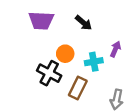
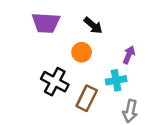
orange circle: (65, 54) -> (82, 52), moved
cyan cross: (94, 62) -> (116, 80), moved

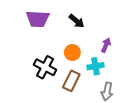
orange circle: (82, 52) -> (72, 53), moved

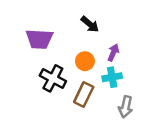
purple trapezoid: (38, 19) -> (39, 39), moved
purple arrow: (106, 45) -> (113, 53), moved

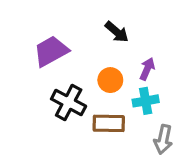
purple trapezoid: (39, 39) -> (51, 51), turned 148
brown rectangle: (84, 94) -> (109, 123), turned 65

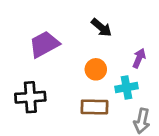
purple arrow: (147, 69) -> (139, 58), moved
black cross: (69, 103) -> (30, 97), moved, turned -32

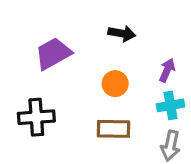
black arrow: (101, 28) -> (122, 33), turned -30
cyan cross: (126, 87) -> (170, 105), moved

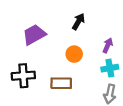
black arrow: (122, 33) -> (78, 22), turned -70
brown rectangle: (113, 129) -> (61, 83), moved

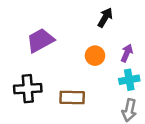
black arrow: (78, 22) -> (105, 18), moved
orange circle: (74, 54) -> (95, 56), moved

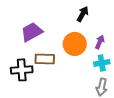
orange circle: (95, 56) -> (75, 44), size x1.5
brown rectangle: (72, 97) -> (45, 59), moved

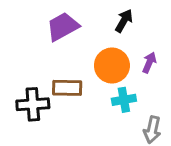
purple trapezoid: (32, 32) -> (63, 27), moved
cyan cross: (102, 63) -> (124, 100), moved

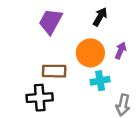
purple trapezoid: (63, 27) -> (51, 22), turned -32
black cross: (33, 104) -> (40, 98), moved

